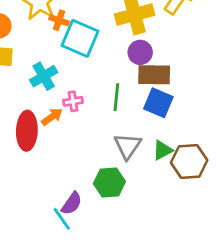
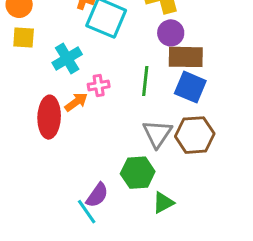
green triangle: (163, 150) -> (163, 203), moved
brown hexagon: (189, 161) -> (195, 135), moved

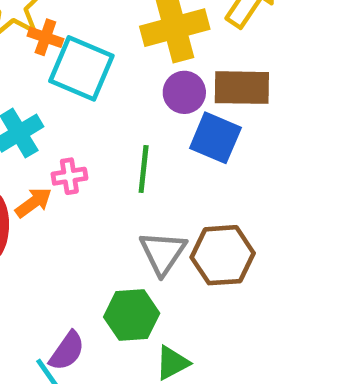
brown rectangle: (186, 57) -> (242, 88), moved
blue square: (190, 87) -> (215, 138), moved

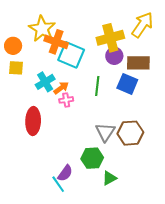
orange cross: (45, 37) -> (56, 42), size x1.6
purple circle: (184, 92) -> (114, 56), moved
green line: (144, 169) -> (97, 86), moved
orange arrow: (33, 203) -> (61, 88), moved

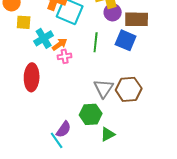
yellow square: (16, 68) -> (24, 22), moved

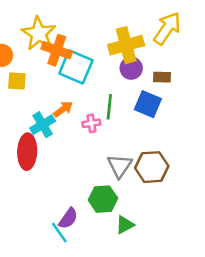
brown rectangle: (137, 19) -> (162, 77), size x0.6
cyan cross: (44, 38) -> (43, 125), moved
pink cross: (65, 56) -> (91, 123), moved

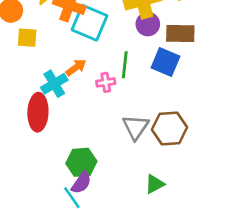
brown rectangle: (162, 77) -> (180, 34), size x1.5
green hexagon: (103, 199) -> (81, 162), moved
green triangle: (125, 225) -> (155, 184), moved

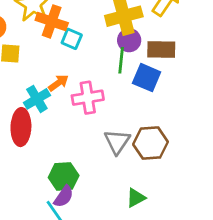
cyan square: (90, 23) -> (72, 39), size x0.6
green line: (125, 65) -> (121, 60), moved
pink cross: (106, 82) -> (88, 98), size x1.6

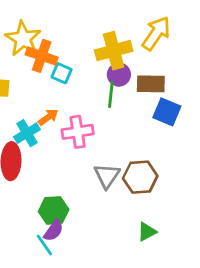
blue square: (147, 78) -> (167, 112), moved
green triangle: (136, 198) -> (147, 232), moved

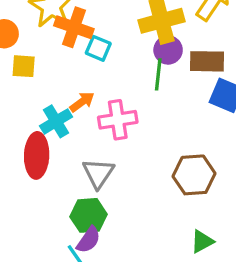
gray triangle: (107, 176) -> (98, 173), moved

